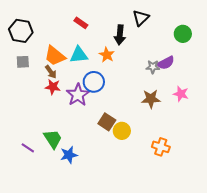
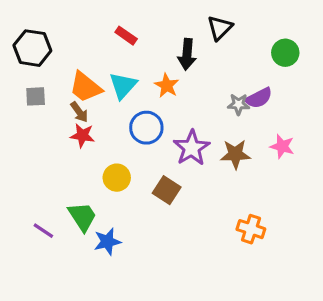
cyan triangle: (79, 55) -> (123, 85), turned -42
purple star: (78, 95) -> (192, 148), moved
yellow circle: (122, 131) -> (117, 178), moved

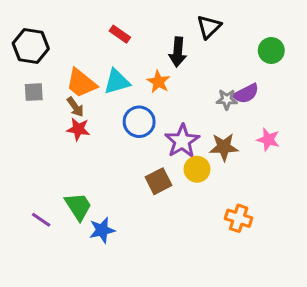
cyan triangle: (123, 85) -> (117, 82), turned 32
yellow circle: (117, 178) -> (197, 169), moved
brown square: (167, 190) -> (158, 181), turned 30

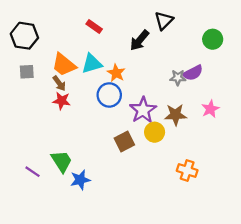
black arrow: (178, 52) -> (139, 40), turned 35
orange star: (158, 82) -> (116, 73), moved
pink star: (268, 140) -> (210, 109), turned 30

